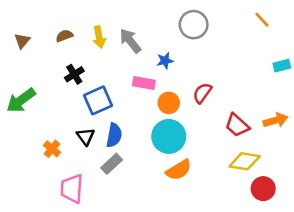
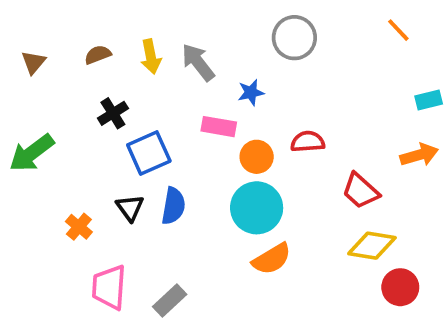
red semicircle: (202, 93) -> (308, 142), turned 50
orange arrow: (276, 120) -> (419, 155), moved
gray rectangle: (112, 164) -> (170, 300), moved

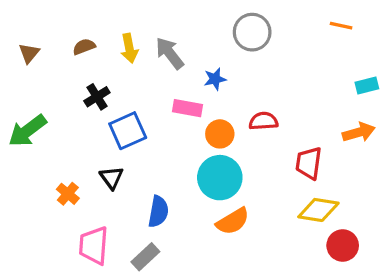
orange line: (398, 30) -> (341, 26), turned -35
red trapezoid: (361, 191) -> (309, 163), turned 56
blue semicircle: (173, 206) -> (158, 212), moved

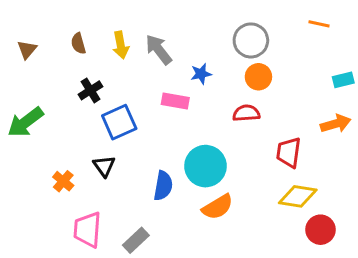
gray circle: (252, 32) -> (251, 40), moved
brown semicircle: (84, 47) -> (78, 43), turned -85
orange circle: (220, 134) -> (258, 77), moved
blue semicircle: (158, 212) -> (163, 186), moved

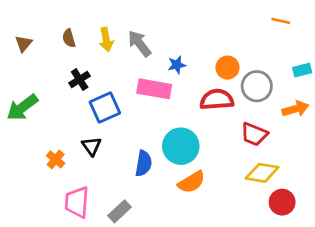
gray circle: (251, 40) -> (257, 86), moved
pink rectangle: (175, 101) -> (154, 89), size x1.4
red semicircle: (246, 113) -> (217, 100), size x1.4
red trapezoid: (289, 152) -> (254, 134), turned -76

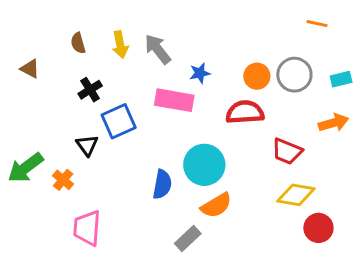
brown triangle: (24, 44) -> (30, 69), moved, turned -42
gray circle: (257, 86) -> (294, 75), moved
green arrow: (22, 108) -> (25, 168), moved
black triangle: (92, 146) -> (87, 145), moved
gray rectangle: (120, 211) -> (188, 238), moved

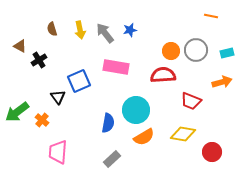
blue star: (200, 73) -> (130, 30), moved
black cross: (90, 90) -> (39, 60), moved
yellow diamond: (296, 195) -> (183, 134), moved
gray rectangle: (188, 238) -> (112, 159), moved

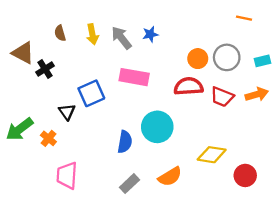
brown triangle: (20, 46) -> (23, 53), size x1.5
red trapezoid: (191, 101) -> (222, 97), moved
orange semicircle: (144, 137) -> (170, 177), moved

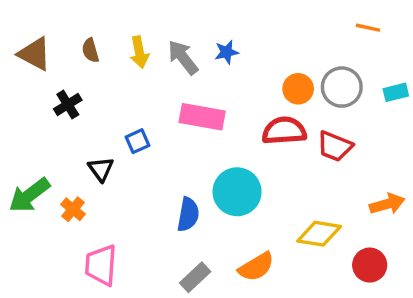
brown triangle: (23, 53) -> (35, 54), moved
blue square: (91, 93) -> (138, 141), size x0.6
orange arrow: (257, 94) -> (387, 204), moved

